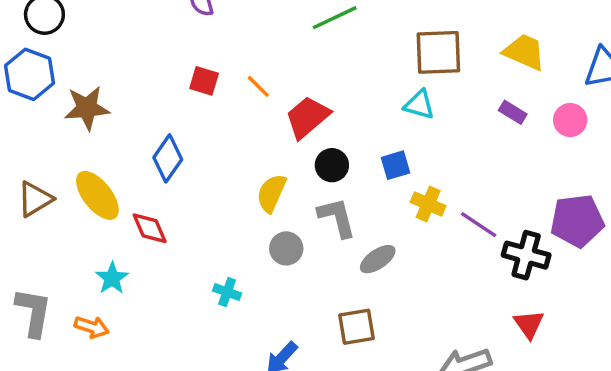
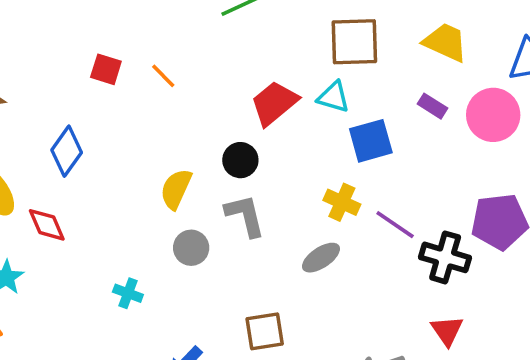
red trapezoid: (307, 117) -> (274, 103), moved
pink circle: (570, 120) -> (493, 115), size x1.5
blue square: (396, 165) -> (371, 141), moved, size x1.4
gray ellipse: (378, 259) -> (321, 258), moved

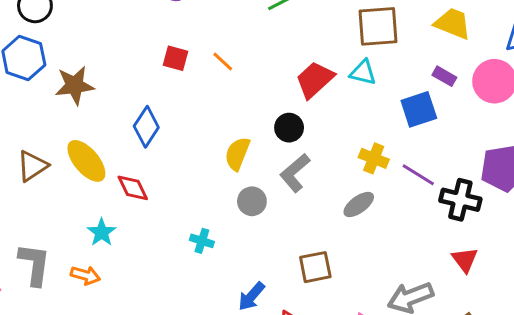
blue square: (371, 141) -> (419, 109), moved
gray L-shape: (245, 215) -> (295, 173), turned -114

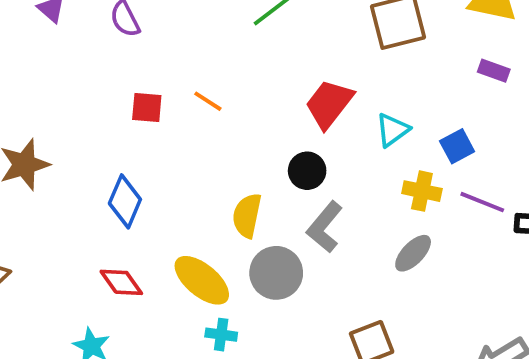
cyan triangle: (363, 73) -> (392, 130), moved, turned -40
blue square: (419, 109) -> (457, 146), moved, size x0.7
yellow ellipse: (86, 161) -> (202, 280), moved
gray circle: (252, 201) -> (276, 273), size x1.4

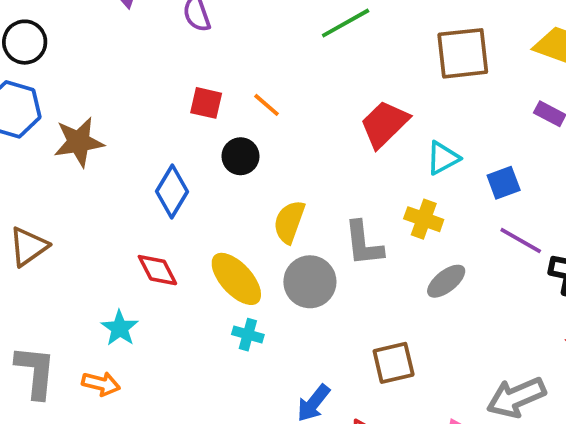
black circle: (307, 171) -> (240, 156), moved
yellow cross: (422, 191) -> (424, 219), moved
gray L-shape: (325, 227) -> (363, 244), turned -54

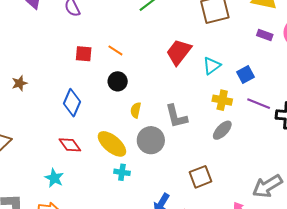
brown star: (79, 142) -> (20, 83), size x0.6
black circle: (240, 156) -> (118, 81), moved
yellow cross: (424, 219) -> (222, 100), moved
yellow semicircle: (289, 222) -> (136, 110), size x0.7

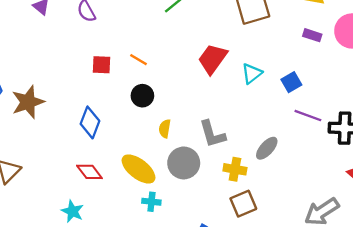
brown star: (20, 83) -> (28, 102), size x1.8
yellow cross: (222, 100) -> (235, 169), moved

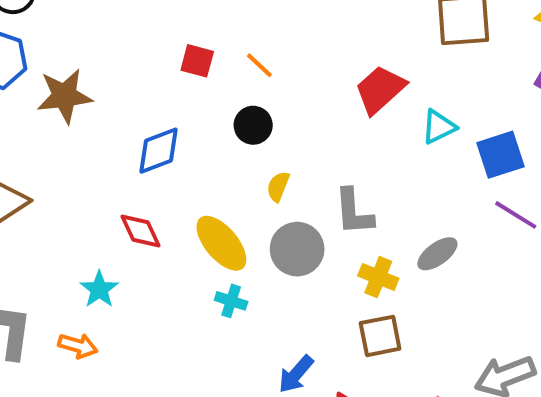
blue square: (291, 82) -> (500, 155), size x1.4
blue diamond: (90, 122) -> (159, 151), turned 36

